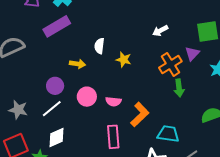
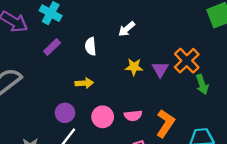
purple rectangle: (57, 26) -> (52, 47), size x0.6
white arrow: (160, 31) -> (127, 29), moved
white semicircle: (99, 46) -> (91, 46), moved
purple triangle: (192, 54) -> (160, 69), moved

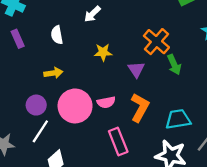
purple rectangle: (52, 47) -> (18, 39), turned -66
purple triangle: (160, 69) -> (136, 69), moved
pink circle: (103, 117) -> (75, 106), size x1.5

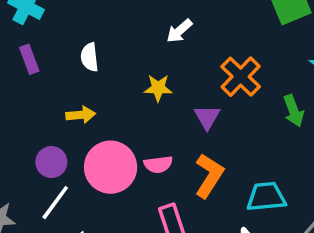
white arrow: (92, 14) -> (179, 31), moved
green arrow: (174, 65) -> (294, 111), moved

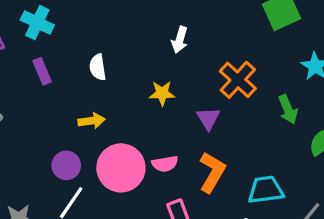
white arrow: (179, 31) -> (180, 40), turned -30

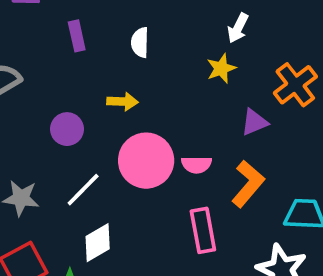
yellow star: (162, 93) -> (221, 68), moved, turned -30
purple triangle: (208, 118) -> (254, 122), turned 30
purple circle: (66, 165) -> (67, 129), moved

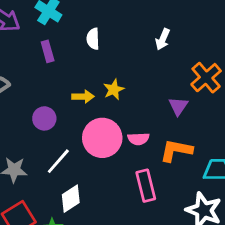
white semicircle: (140, 42) -> (93, 39), moved
yellow star: (221, 68) -> (114, 89), moved
purple triangle: (254, 122) -> (178, 106), turned -30
orange L-shape: (248, 184) -> (176, 150), turned -116

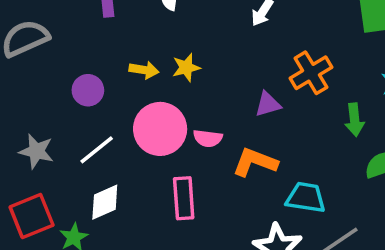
purple triangle: (178, 106) -> (268, 104), turned 30
pink rectangle: (146, 186) -> (184, 198), moved

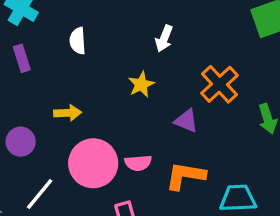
yellow star: (186, 68) -> (141, 85), moved
purple triangle: (268, 104) -> (186, 121), turned 50

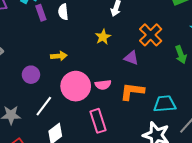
purple rectangle: (22, 58) -> (41, 13), moved

